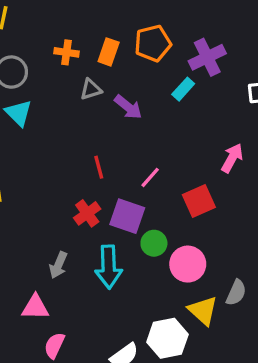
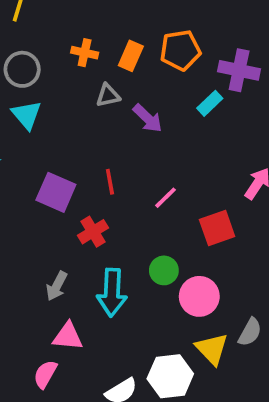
purple cross: (207, 57) -> (239, 70), turned 33
purple square: (127, 216) -> (56, 192), moved
pink triangle: (35, 307) -> (68, 336), moved

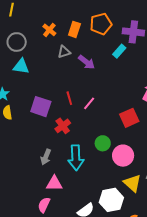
orange cross: (85, 53) -> (49, 30), turned 32
cyan triangle: (26, 115) -> (21, 66), turned -36
pink line: (166, 198) -> (89, 103), moved

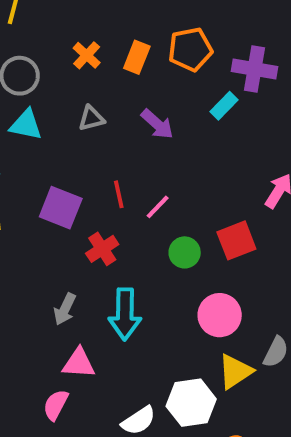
gray triangle: (64, 52) -> (91, 118), moved
green circle: (103, 143) -> (185, 252), moved
yellow triangle: (132, 183) -> (235, 371), turned 42

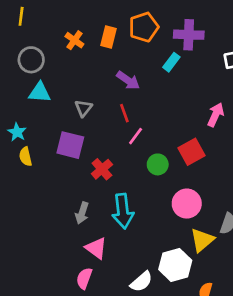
gray triangle: (91, 118) -> (83, 108), moved, turned -30
red line: (119, 194) -> (124, 113), moved
pink triangle: (79, 363) -> (96, 248), turned 40

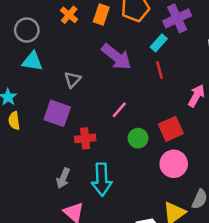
purple cross: (189, 35) -> (177, 18), turned -32
purple arrow: (128, 80) -> (116, 57), size x1.4
red line: (124, 113) -> (159, 70), moved
red cross: (102, 169) -> (85, 138), turned 30
pink circle: (187, 204) -> (174, 164), moved

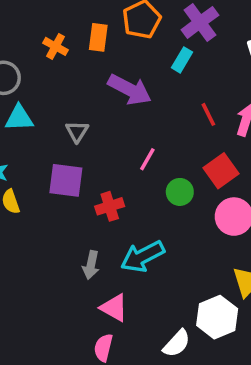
red line: (159, 70) -> (208, 114), moved
cyan arrow: (102, 180) -> (143, 257), turned 76

